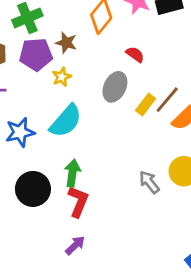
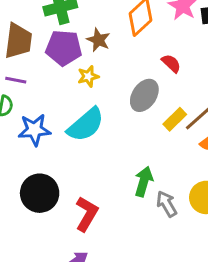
green arrow: (72, 173) -> (144, 181), moved

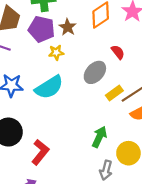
green arrow: (144, 181) -> (99, 137), moved
gray arrow: (167, 204) -> (106, 170), moved, turned -144

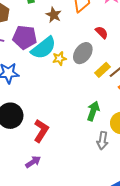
purple pentagon: (42, 29) -> (25, 37), moved
yellow star: (56, 52) -> (59, 58), moved
cyan semicircle: (49, 87) -> (44, 48), moved

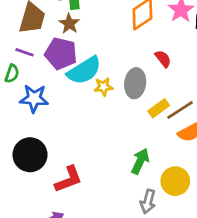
brown star: (54, 15) -> (69, 24), moved
gray ellipse: (83, 53) -> (135, 83), turned -35
red L-shape: (41, 131) -> (68, 179), turned 30

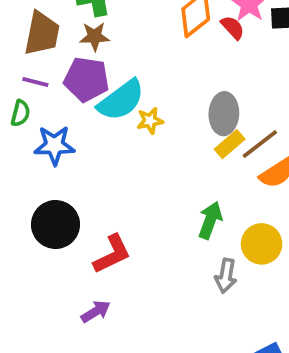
brown star: (69, 24) -> (95, 36), turned -30
red semicircle: (163, 59) -> (233, 27), moved
gray ellipse: (135, 83) -> (224, 114), moved

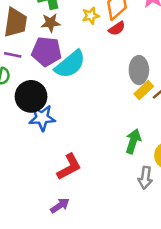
red semicircle: (233, 27) -> (117, 28), moved, turned 102
yellow star: (150, 121) -> (91, 16), moved
blue star: (54, 145) -> (42, 118), moved
black circle: (55, 224) -> (31, 96), moved

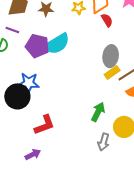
red semicircle: (117, 28) -> (107, 20), moved, turned -96
purple pentagon: (46, 52) -> (37, 46), moved
black circle: (31, 96) -> (17, 96), moved

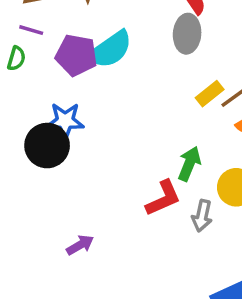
gray ellipse: (111, 56) -> (187, 34), moved
red L-shape: (44, 125) -> (163, 198), moved

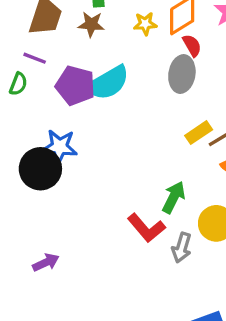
red L-shape: (163, 198) -> (146, 228), turned 69
purple arrow: (80, 245) -> (46, 262), moved

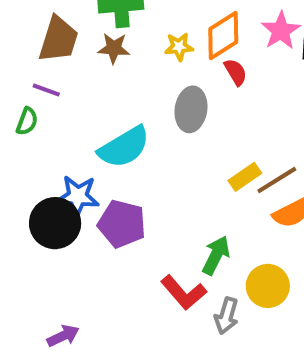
gray ellipse: (182, 74) -> (191, 109), moved
cyan semicircle: (108, 83) -> (124, 147), moved
purple pentagon: (75, 86) -> (122, 224), moved

